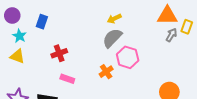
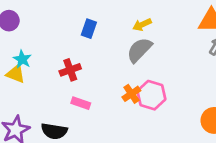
blue rectangle: (42, 22) -> (89, 29), moved
cyan star: (19, 36) -> (22, 59), moved
pink hexagon: (128, 57) -> (151, 95), moved

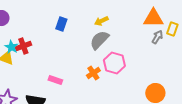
red cross: (70, 70) -> (23, 46), moved
pink hexagon: (151, 95) -> (114, 63), moved

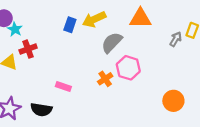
orange triangle: (153, 18) -> (140, 18), moved
yellow arrow: (101, 21) -> (94, 19), moved, size x1.5
cyan star: (11, 47) -> (15, 29), moved

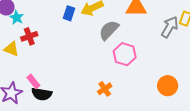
gray arrow: (176, 39) -> (170, 27), size x1.5
orange cross: (105, 79) -> (105, 89), moved
pink rectangle: (63, 87) -> (33, 81), moved, turned 32

